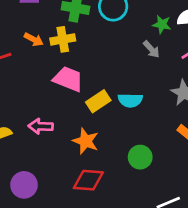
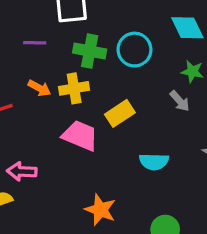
yellow rectangle: (98, 101) -> (120, 113), moved
pink arrow: (41, 126) -> (22, 171), moved

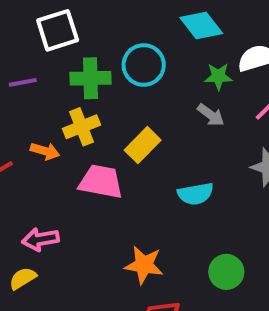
orange arrow: (39, 88) -> (45, 151), moved

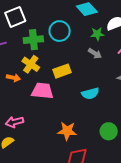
yellow cross: (81, 127) -> (31, 64), turned -30
yellow rectangle: (143, 145) -> (62, 71), turned 30

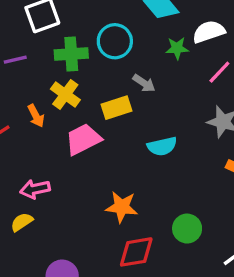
gray arrow: (95, 53) -> (144, 83), moved
orange arrow: (13, 78) -> (36, 116), turned 48
pink trapezoid: (42, 91) -> (83, 139), turned -35
green circle: (109, 131) -> (187, 229), moved

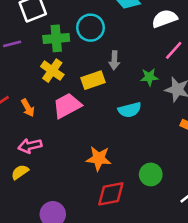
green star: (177, 48) -> (149, 77), moved
gray arrow: (144, 83) -> (114, 60), turned 60
orange arrow: (36, 116) -> (28, 108), moved

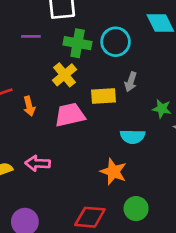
pink arrow: (30, 146) -> (38, 163), moved
orange star: (99, 158) -> (113, 172), moved

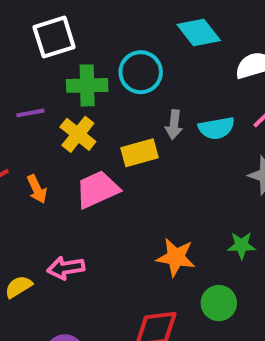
purple line: (31, 36) -> (30, 113), moved
green star: (162, 109) -> (242, 245), moved
cyan semicircle: (133, 137) -> (216, 128), moved

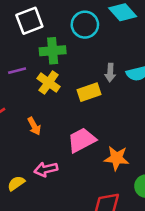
cyan circle: (141, 72) -> (85, 25), moved
orange arrow: (37, 189) -> (34, 126), moved
pink trapezoid: (97, 190) -> (82, 140), moved

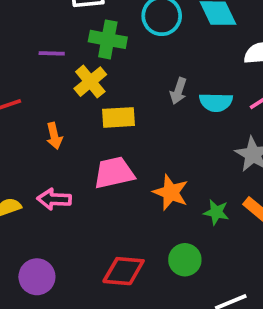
yellow rectangle: (89, 92) -> (119, 117), moved
orange star: (116, 158) -> (171, 192), moved

